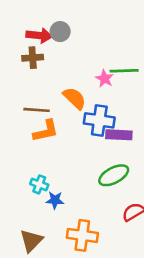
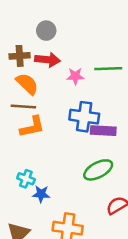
red arrow: (39, 35) -> (47, 60), moved
pink star: (105, 79) -> (75, 76), moved, turned -30
orange semicircle: (74, 98) -> (27, 84), moved

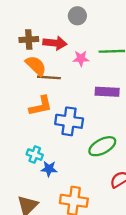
gray circle: (46, 31) -> (77, 16), moved
brown line: (23, 107) -> (49, 77), moved
blue cross: (84, 117) -> (69, 121), moved
purple rectangle: (103, 131) -> (107, 92), moved

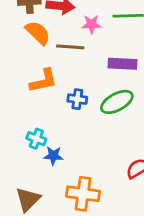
brown line: (49, 77) -> (70, 47), moved
blue cross: (69, 121) -> (77, 99), size x0.6
green ellipse: (102, 146) -> (117, 102), moved

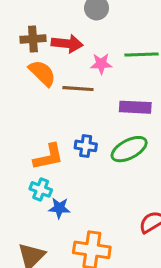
orange L-shape: (43, 81) -> (48, 157), moved

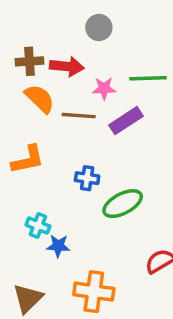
purple rectangle: (135, 107) -> (126, 121), moved, turned -36
green ellipse: (129, 149) -> (123, 204), moved
orange L-shape: (48, 157) -> (28, 160), moved

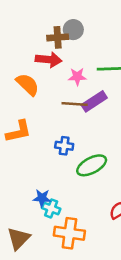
brown cross: (29, 61) -> (58, 37), moved
brown line: (79, 116) -> (75, 104), moved
cyan cross: (38, 226) -> (51, 208), moved

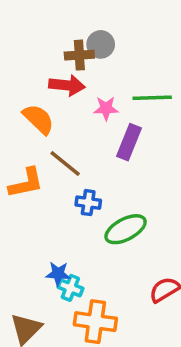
purple rectangle: (94, 101) -> (129, 142), turned -35
brown line: (75, 104) -> (65, 163), moved, turned 35

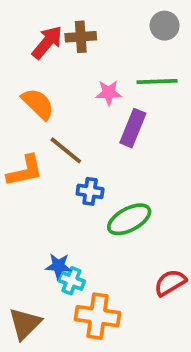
gray circle: (101, 44) -> (165, 26), moved
red arrow: (67, 85) -> (47, 42), moved, turned -56

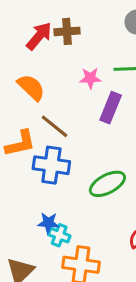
blue cross: (90, 191) -> (51, 165), moved, size x1.6

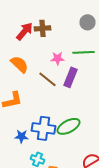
brown line: (55, 126) -> (48, 79), moved
blue cross: (51, 165) -> (44, 128), moved
blue star: (48, 223) -> (22, 136), moved

